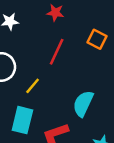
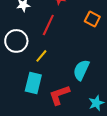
red line: (57, 52) -> (48, 25), moved

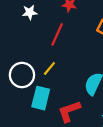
white circle: (16, 41) -> (22, 75), moved

